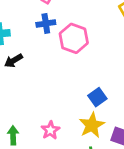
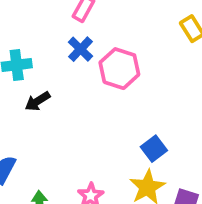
blue cross: (46, 23) -> (81, 49), turned -36

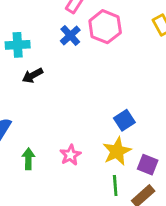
pink hexagon: (119, 69) -> (105, 27), moved

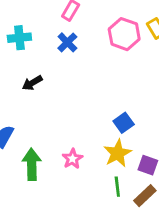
pink hexagon: (105, 27) -> (124, 34), moved
cyan cross: (18, 45) -> (19, 38), moved
green arrow: (28, 159) -> (32, 164), size x1.5

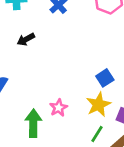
green arrow: (32, 164) -> (33, 123), moved
green line: (117, 187) -> (97, 134), turned 36

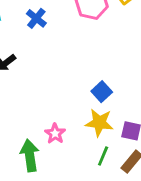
yellow star: (98, 105) -> (99, 123), turned -30

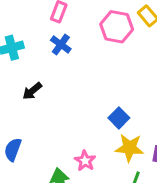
blue square: (102, 92) -> (119, 118), moved

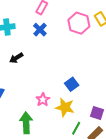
yellow star: (130, 148) -> (65, 107), moved
pink star: (85, 161) -> (43, 100), moved

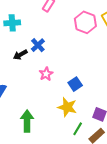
blue cross: (40, 30) -> (38, 45), moved
pink star: (43, 100) -> (46, 74), moved

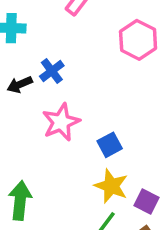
pink star: (46, 74) -> (61, 122), size x1.5
yellow star: (67, 107) -> (111, 186), moved

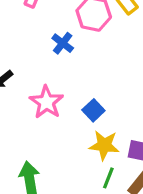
blue cross: (52, 71) -> (63, 43), moved

